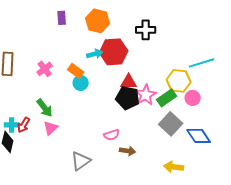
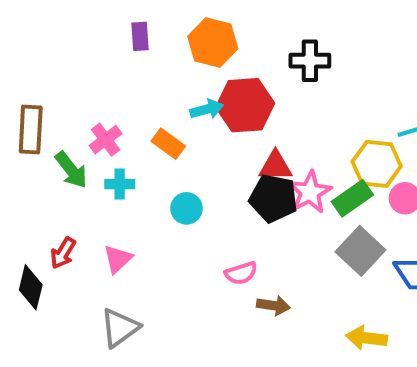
cyan circle: (81, 83) -> (186, 208), moved
green arrow: (45, 108) -> (71, 170), moved
cyan cross: (12, 125) -> (120, 184), moved
gray triangle: (81, 161) -> (120, 328), moved

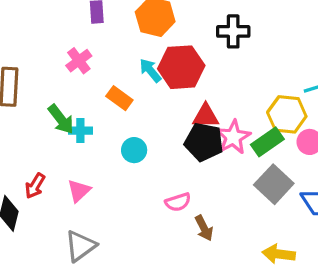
cyan arrow: (207, 109) -> (150, 70), turned -115
pink cross: (106, 140) -> (79, 61), moved
green arrow: (71, 170) -> (61, 119), moved
brown arrow: (273, 305) -> (204, 228), turned 55

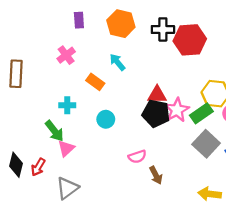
black cross: (233, 31) -> (163, 29), moved
red hexagon: (181, 67) -> (190, 40), moved
green arrow: (61, 119) -> (54, 131), moved
red arrow: (35, 186) -> (38, 167), moved

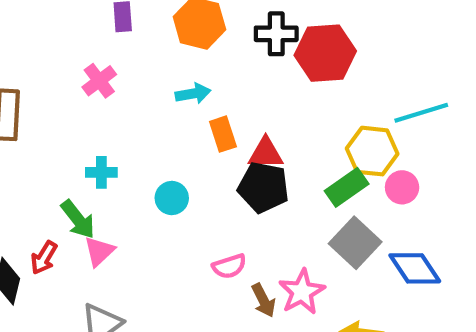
cyan arrow: (117, 62) -> (193, 94), turned 120
orange rectangle: (95, 82) -> (223, 134), moved, turned 36
pink star: (177, 110) -> (302, 292), moved
red arrow: (38, 167) -> (44, 258), moved

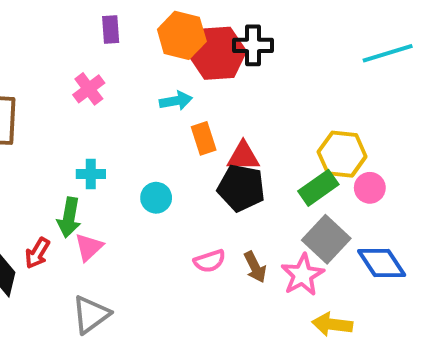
red hexagon: (325, 53) -> (217, 53), moved
cyan line: (421, 113) -> (388, 53), moved
green arrow: (78, 219) -> (69, 218), turned 48
pink star: (302, 292) -> (303, 275), moved
brown arrow: (263, 300) -> (255, 267), moved

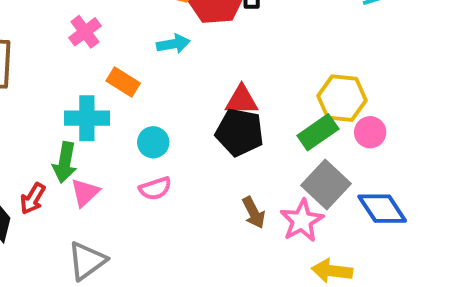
orange rectangle: (204, 138) -> (123, 82), moved, turned -40
cyan cross: (91, 174) -> (87, 118), size x1.5
pink semicircle: (210, 261) -> (155, 188), moved

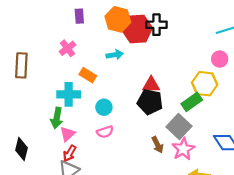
pink circle: (370, 132) -> (220, 59), moved
gray square: (326, 184) -> (179, 127), moved
red arrow: (33, 199) -> (70, 153), moved

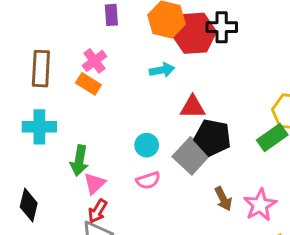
brown rectangle: (21, 65) -> (41, 69), moved
orange rectangle: (88, 75) -> (88, 84), moved
red triangle: (151, 85) -> (193, 107), moved
cyan cross: (69, 94) -> (39, 127), moved
gray square: (179, 127) -> (191, 156), moved

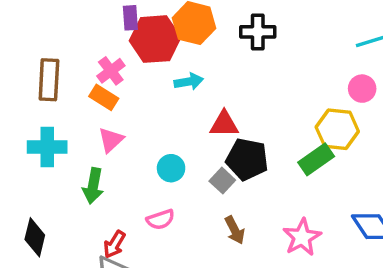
red hexagon: (194, 33) -> (155, 39), moved
gray square: (191, 156) -> (222, 181), size x0.6
pink semicircle: (148, 180) -> (160, 219), moved
pink triangle: (95, 183) -> (111, 140), moved
brown arrow: (223, 199) -> (235, 230), moved

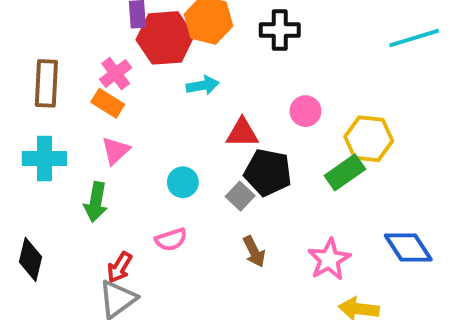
pink circle: (362, 89) -> (305, 111), moved

